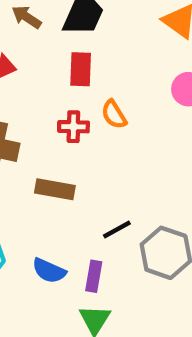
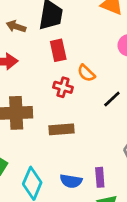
red cross: (73, 127) -> (63, 87), turned 30
black line: (117, 229) -> (112, 99), moved

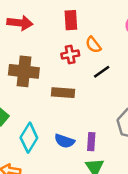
red cross: (63, 87) -> (70, 55), turned -36
black line: (112, 99) -> (102, 72), moved

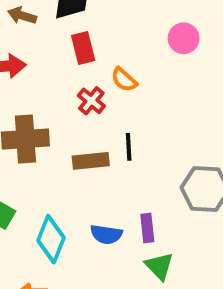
red cross: (70, 55) -> (91, 101), turned -30
black line: (102, 72) -> (129, 147), moved, turned -48

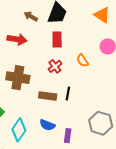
orange semicircle: (124, 80) -> (82, 61), moved
blue semicircle: (106, 234) -> (47, 125), moved

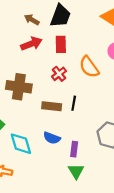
red arrow: (17, 39) -> (31, 44), moved, turned -30
orange semicircle: (82, 61) -> (89, 67), size x1.5
cyan diamond: (19, 130) -> (21, 144), turned -50

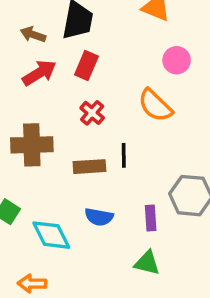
red rectangle: (61, 44) -> (86, 65), turned 35
orange semicircle: (89, 67) -> (155, 105), moved
purple rectangle: (74, 149) -> (151, 218), moved
green triangle: (76, 171) -> (147, 263), turned -35

